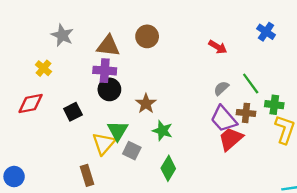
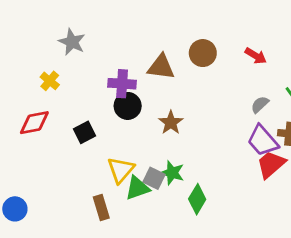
brown circle: (147, 36) -> (203, 53), moved
brown triangle: (108, 46) -> (161, 67), moved
green triangle: (118, 131) -> (137, 188), moved, turned 40
green star: (162, 131) -> (172, 173), moved

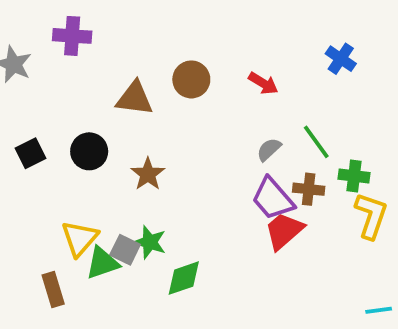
purple cross: (122, 84) -> (72, 36), moved
black square: (84, 132) -> (30, 153), moved
green diamond: (197, 199) -> (184, 278), turned 40

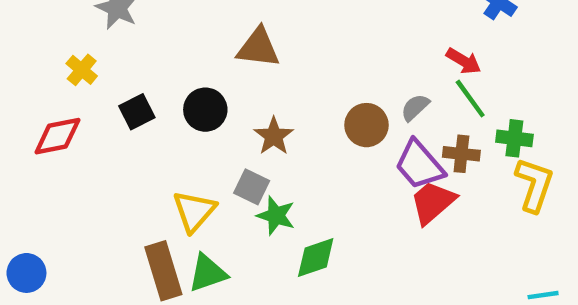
brown circle: (191, 79) -> (366, 125), moved
red arrow: (263, 83) -> (464, 61), moved
gray square: (125, 250) -> (252, 187), moved
green triangle: (102, 263) -> (208, 273), moved
brown rectangle: (53, 289) -> (163, 271), size x1.4

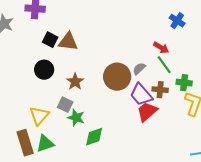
black square: (137, 112) -> (50, 40), moved, turned -35
brown circle: (366, 125) -> (117, 77), size x1.4

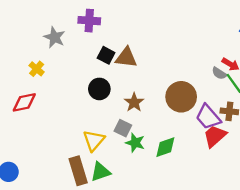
gray semicircle: (139, 69) -> (219, 73), moved, turned -104
green diamond: (94, 137) -> (165, 147), moved

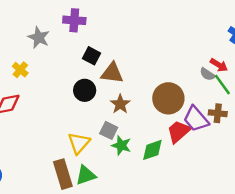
brown triangle: (126, 58) -> (112, 73), moved
red trapezoid: (215, 136) -> (179, 132), moved

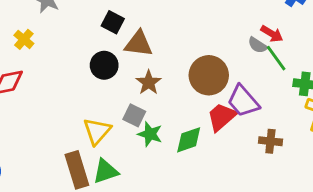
brown cross: (218, 113) -> (270, 141), moved

